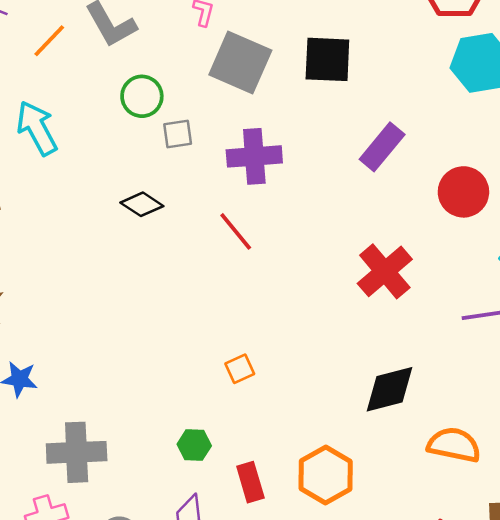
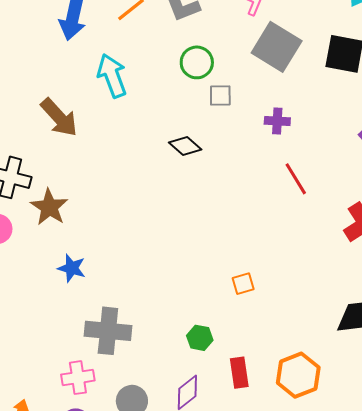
purple cross: (254, 156) -> (277, 121), size x0.6
red line: (236, 231) -> (296, 179), moved

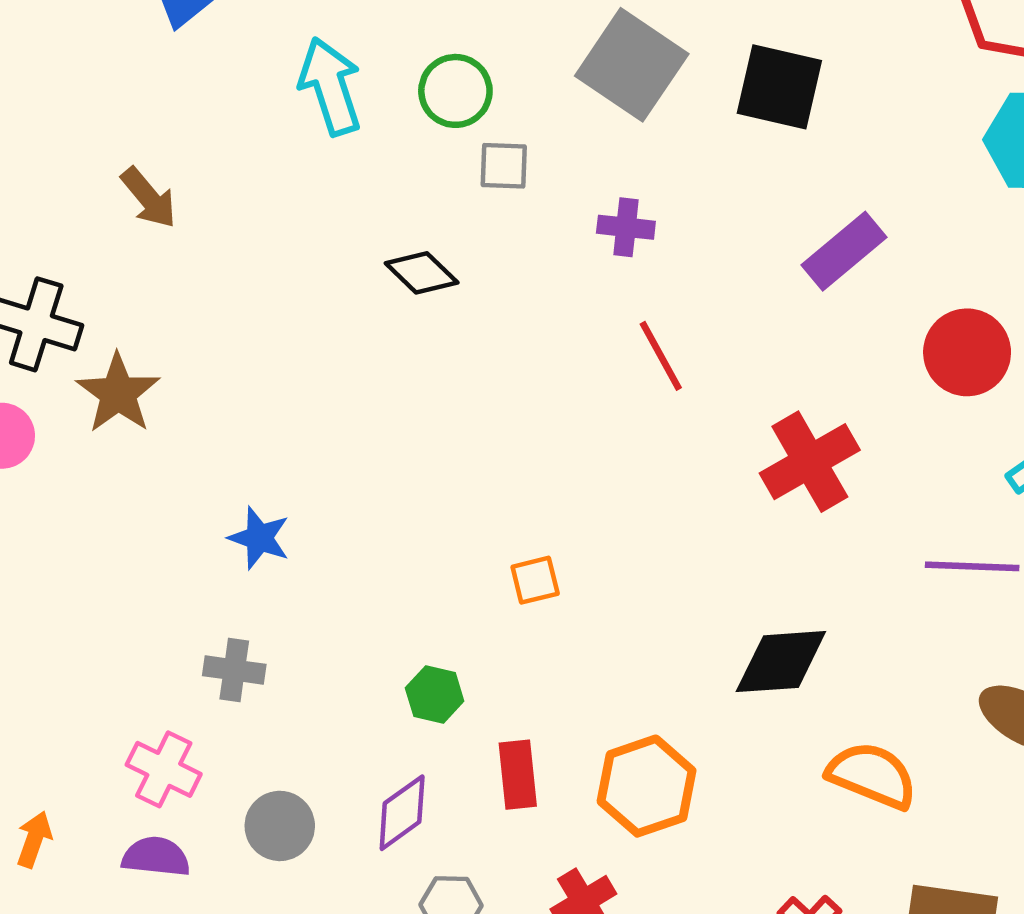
cyan arrow: (112, 76) -> (330, 86), moved
brown arrow: (59, 117) -> (149, 198), size x0.7
blue star: (72, 268) -> (259, 538), moved
gray cross: (108, 331) -> (234, 670), size x0.6
pink cross: (78, 378) -> (164, 769), turned 32

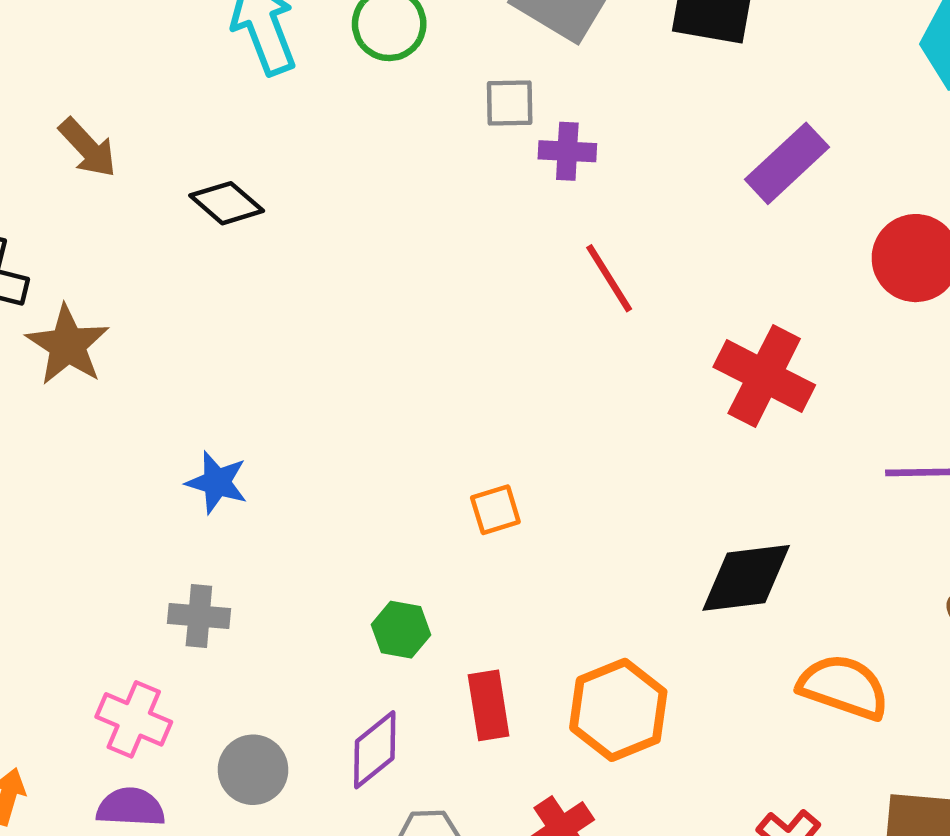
gray square: (504, 166) -> (510, 103), moved
black diamond: (422, 273) -> (227, 203), moved
red cross: (810, 462) -> (764, 376), turned -30

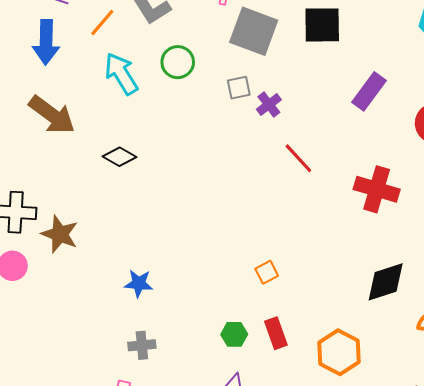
brown arrow: (88, 148) -> (52, 115), moved, size x1.6
purple cross: (567, 151) -> (269, 105), turned -30
red rectangle: (489, 705) -> (276, 333), moved

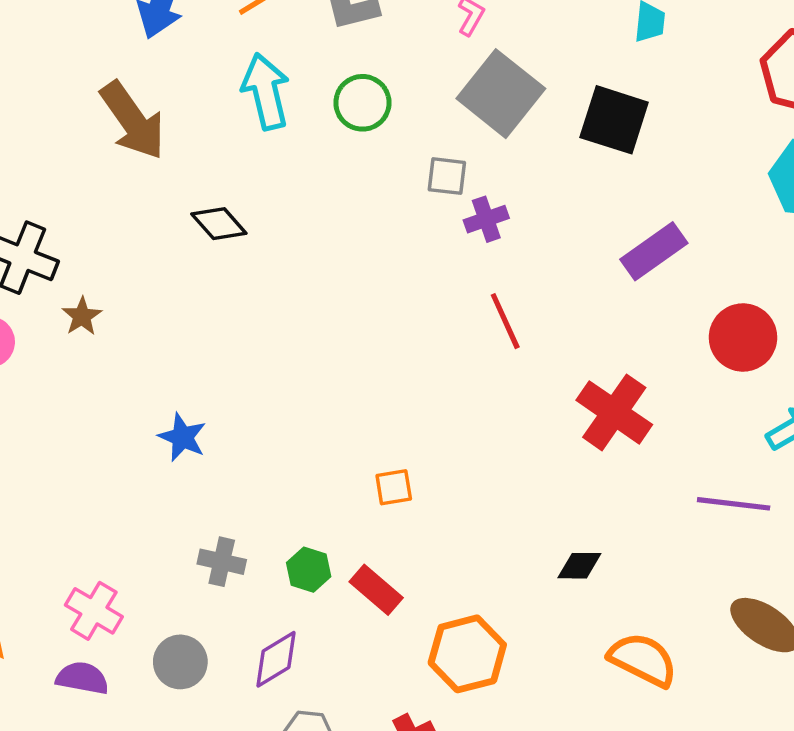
brown star: (60, 234) -> (82, 316), size x0.6
black diamond: (386, 282) -> (579, 566), size x0.6
red rectangle: (276, 333) -> (376, 590), turned -48
gray cross: (142, 345) -> (222, 562), moved

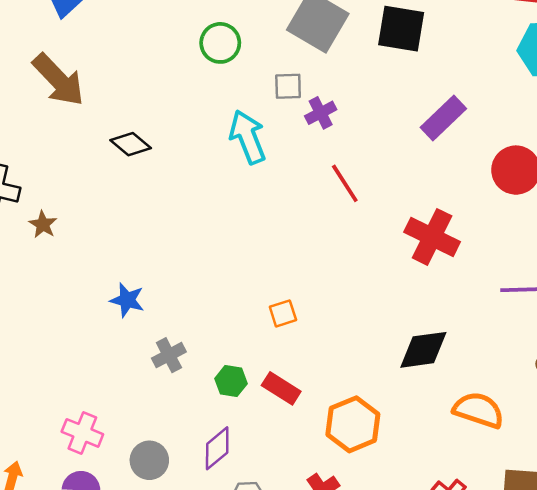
cyan arrow: (266, 91) -> (248, 137), moved
gray cross: (222, 562) -> (169, 355), moved, turned -32
black diamond: (579, 566) -> (423, 350), size x1.6

